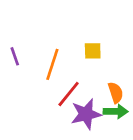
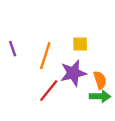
red line: (69, 94) -> (49, 91), moved
purple star: (86, 114) -> (73, 73), moved

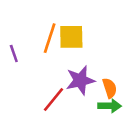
yellow square: (80, 44) -> (71, 37), moved, size x1.5
orange line: (45, 56) -> (50, 38), moved

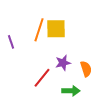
purple star: (80, 80) -> (63, 63), size x0.7
green arrow: (110, 106) -> (71, 91), moved

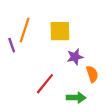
orange line: (39, 30) -> (25, 30), moved
purple star: (63, 63) -> (75, 57), moved

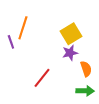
yellow square: (60, 31) -> (71, 34), moved, turned -30
green arrow: (76, 98) -> (85, 91), moved

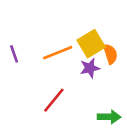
orange line: (23, 28) -> (58, 53), moved, turned 50
orange semicircle: (86, 69) -> (110, 54), moved

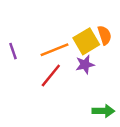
orange semicircle: (110, 54) -> (105, 35), moved
red line: (54, 100) -> (51, 75), moved

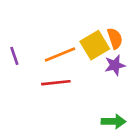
purple star: (85, 64) -> (115, 65), moved
red line: (51, 75) -> (56, 83), turned 45

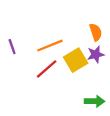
yellow square: (95, 45) -> (76, 60), moved
red line: (56, 83) -> (47, 69), turned -35

